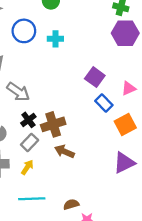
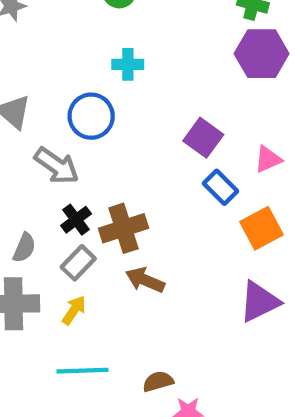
blue circle: (24, 31) -> (91, 116), moved

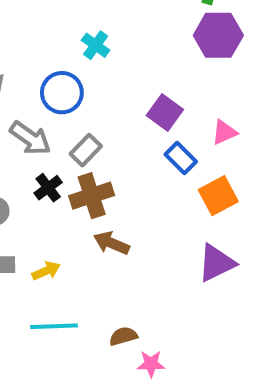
cyan cross: (128, 64) -> (96, 45), turned 36
gray rectangle: (78, 263) -> (86, 150), moved
yellow arrow: (74, 310) -> (46, 271), turned 32

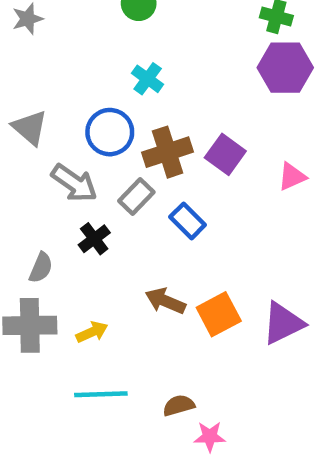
blue rectangle: (181, 158) -> (188, 221), moved
brown cross: (92, 196) -> (168, 152), moved
orange square: (218, 196) -> (219, 314), moved

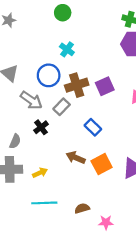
purple square: (225, 154) -> (105, 86), turned 30
blue rectangle: (188, 221) -> (93, 127), moved
pink star: (210, 436) -> (106, 222), moved

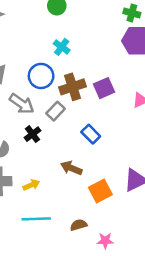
orange square: (102, 164) -> (100, 191), moved

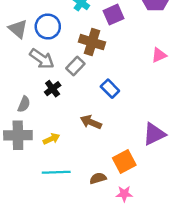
blue circle: (41, 76) -> (48, 27), moved
brown cross: (73, 87) -> (92, 42), turned 35
purple square: (104, 88) -> (114, 15), moved
orange square: (100, 191) -> (124, 162), moved

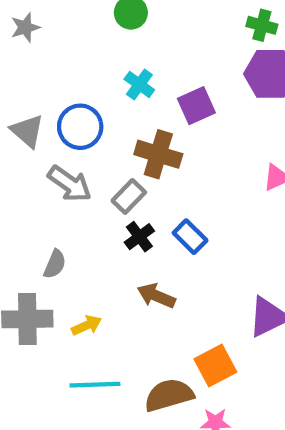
black cross: (53, 89) -> (139, 237), moved
gray semicircle: (24, 104) -> (55, 264), moved
brown semicircle: (98, 178) -> (169, 395), size x1.6

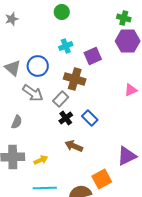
cyan cross: (139, 84) -> (66, 46), turned 32
gray semicircle: (55, 264) -> (17, 122), moved

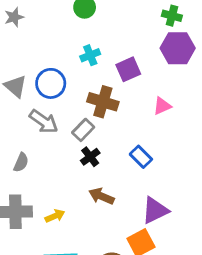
pink triangle: (131, 90) -> (162, 106), moved
blue rectangle: (90, 118) -> (141, 157), moved
purple triangle: (127, 156) -> (155, 210), moved

